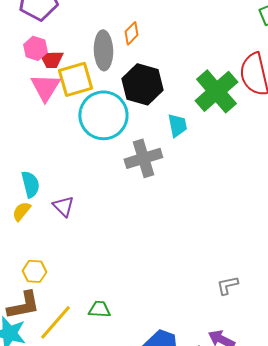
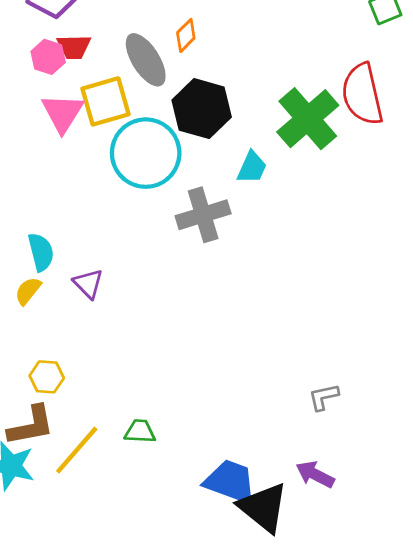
gray ellipse: (103, 50) -> (146, 60), turned -30
red trapezoid: (51, 59) -> (74, 47), moved
cyan trapezoid: (177, 125) -> (252, 167), turned 35

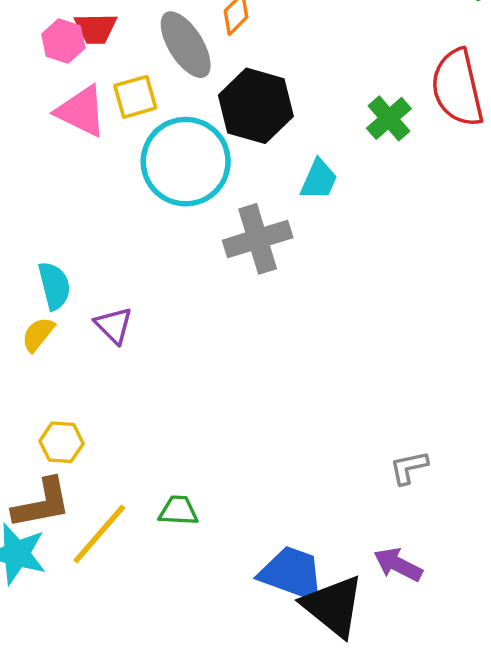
yellow square: (106, 101) -> (135, 97), size x0.7
pink triangle: (62, 113) -> (81, 111), turned -36
green cross: (308, 119) -> (389, 118), size x0.6

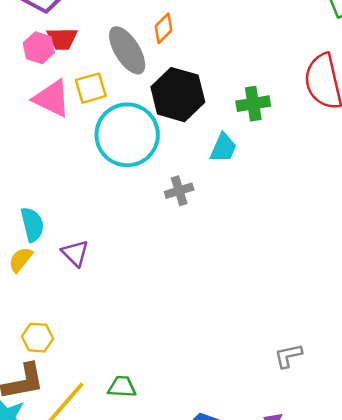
green cross: (389, 118) -> (253, 104), moved, turned 32
gray cross: (258, 239) -> (179, 191), size x0.6

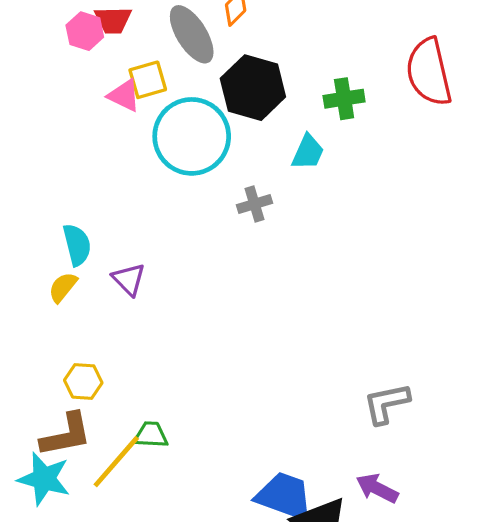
pink triangle: (52, 98) -> (124, 96), moved, size x0.7
gray L-shape: (288, 356) -> (386, 403), size x1.4
green trapezoid: (122, 387) -> (151, 435), moved

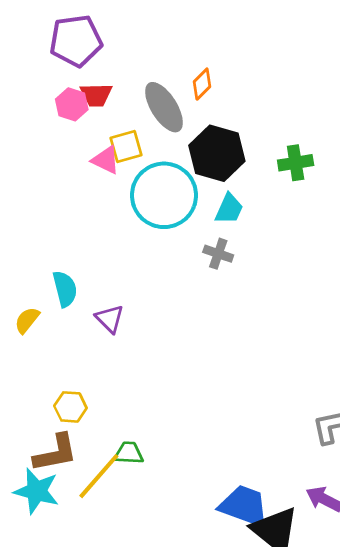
cyan trapezoid: (308, 152) -> (229, 209), moved
gray cross: (254, 204) -> (218, 254), turned 36
yellow semicircle: (63, 287) -> (27, 320), moved

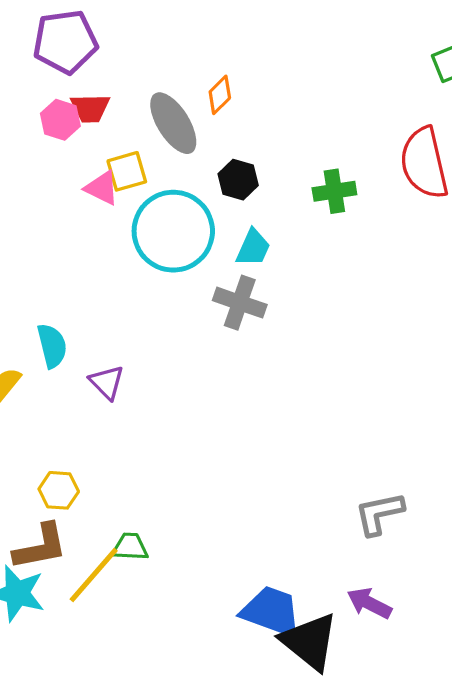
black hexagon: (217, 153) -> (238, 180), size x0.6
gray cross: (218, 254) -> (240, 303), size x1.4

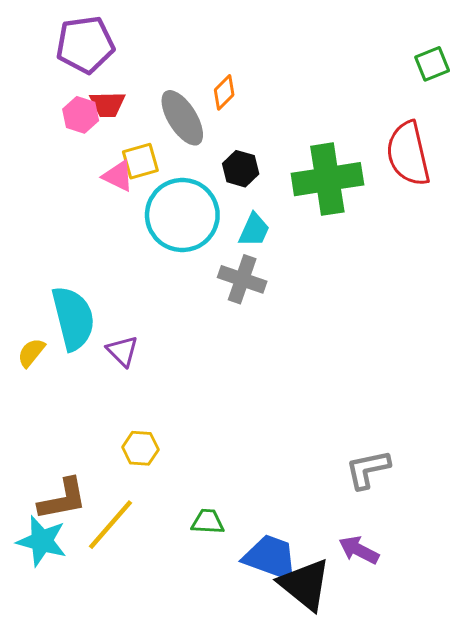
green cross: (334, 191) -> (327, 179), size x1.8
cyan semicircle: (52, 346) -> (73, 318), size x1.6
yellow hexagon: (59, 490) -> (140, 448), moved
green trapezoid: (130, 547) -> (208, 522), moved

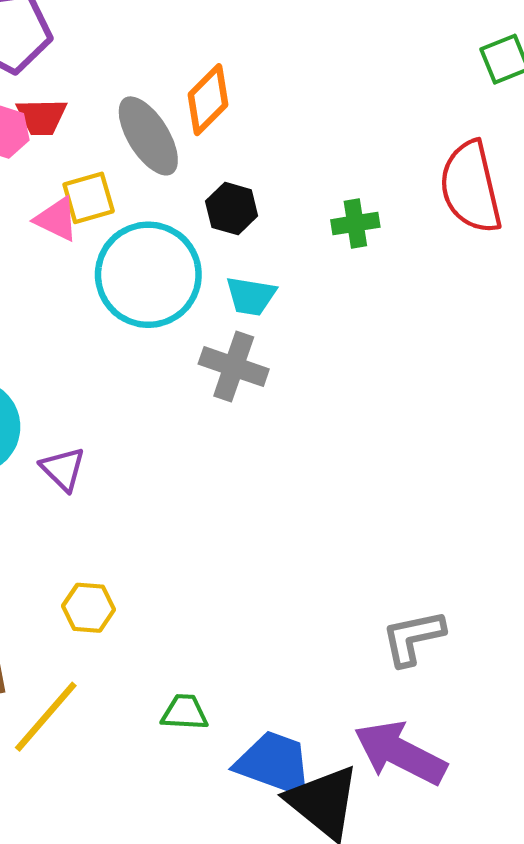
orange diamond: (224, 92) -> (208, 100), size x1.4
green cross: (327, 179) -> (355, 223), size x0.5
cyan trapezoid: (254, 230) -> (251, 296), turned 75
purple arrow: (359, 550) -> (400, 753), size x1.6

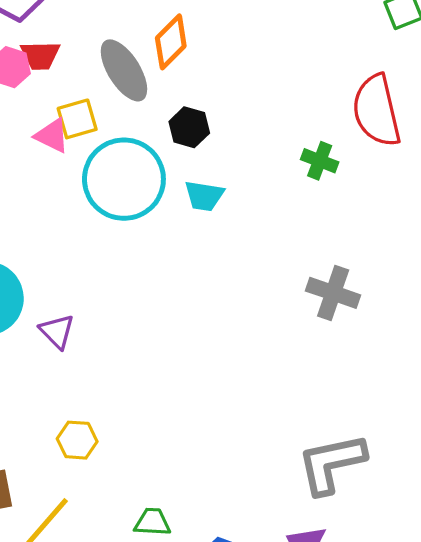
green cross: (355, 223) -> (320, 161), moved, turned 30
gray cross: (234, 367) -> (333, 293), moved
gray L-shape: (413, 638) -> (331, 464), size x1.4

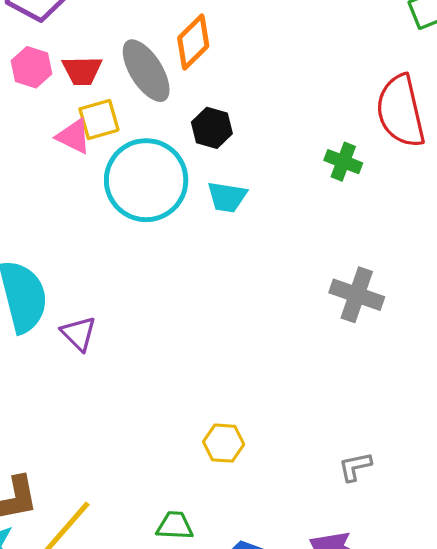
red trapezoid: (40, 55) -> (82, 71), moved
yellow hexagon: (77, 440) -> (224, 443), moved
gray L-shape: (331, 464) -> (355, 467), size x0.5

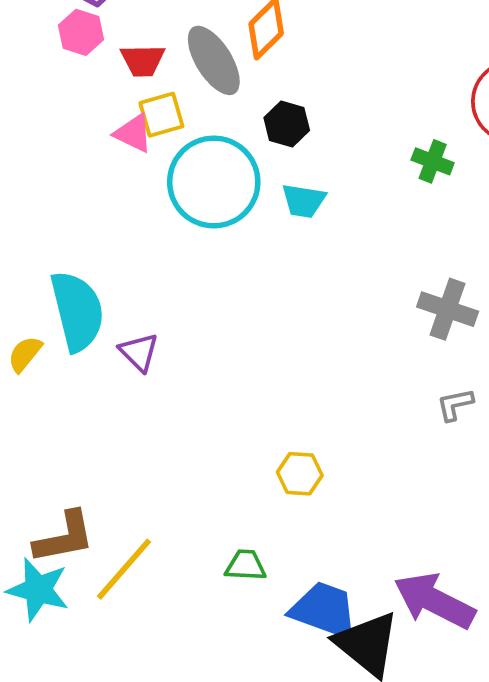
pink hexagon: (32, 67) -> (81, 32), moved
gray L-shape: (355, 467) -> (455, 405), moved

